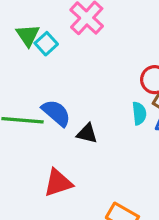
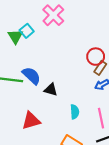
green triangle: (28, 35) -> (15, 36), moved
cyan semicircle: (139, 113) -> (75, 112), moved

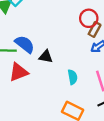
red triangle: (31, 121) -> (19, 72), moved

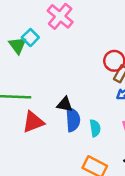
blue semicircle: (25, 44) -> (73, 120), moved, turned 48

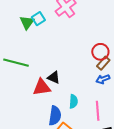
blue semicircle: (73, 120) -> (55, 116), moved
red triangle: (33, 122) -> (42, 87), moved

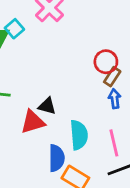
blue arrow: (103, 79) -> (115, 99), turned 112
cyan semicircle: (73, 101) -> (79, 135), size x1.5

